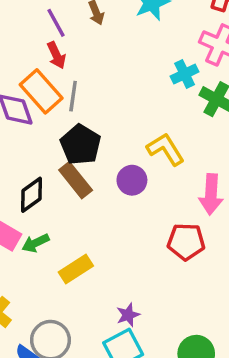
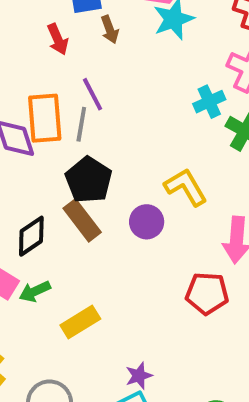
purple line: (56, 23) -> (93, 94), moved
red arrow: (56, 55) -> (58, 39), moved
orange rectangle: (41, 91) -> (45, 118), turned 36

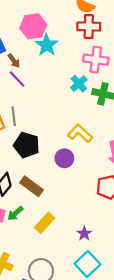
purple line: (93, 94) -> (17, 79), moved
brown rectangle: (82, 220) -> (32, 186), moved
purple star: (139, 376) -> (84, 234), moved

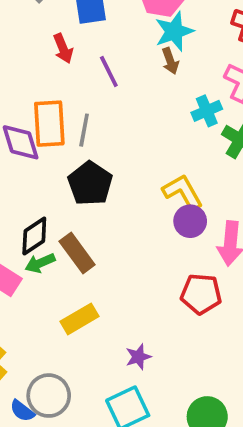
brown arrow: (14, 61) -> (170, 61), moved
purple circle: (64, 158) -> (190, 221), moved
green arrow: (15, 214) -> (40, 263), moved

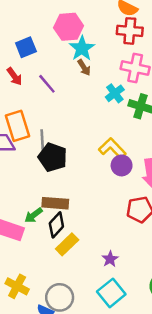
gray line: (84, 130) -> (42, 140), moved
black diamond: (34, 236) -> (56, 225), moved
brown rectangle: (77, 253) -> (55, 203), turned -35

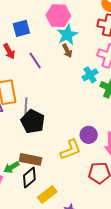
yellow L-shape: (112, 148) -> (71, 150), moved, turned 105
yellow rectangle: (67, 244) -> (47, 195), moved

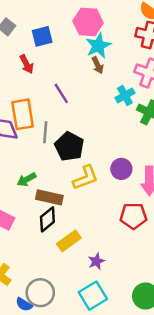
purple line: (35, 60) -> (61, 93), moved
black pentagon: (33, 121) -> (69, 146), moved
yellow L-shape: (71, 150) -> (86, 178), moved
green arrow: (11, 167) -> (27, 179), moved

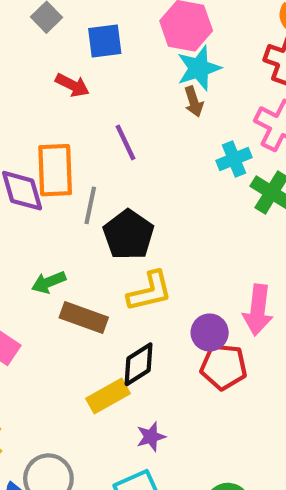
red arrow: (27, 64) -> (72, 85), turned -42
purple circle: (121, 169) -> (210, 332), moved
black diamond: (47, 219) -> (139, 364), moved

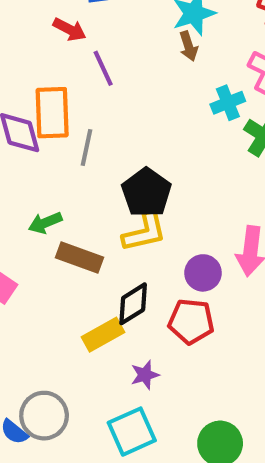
purple line: (126, 142) -> (103, 68), moved
black pentagon: (128, 235) -> (146, 193), moved
red pentagon: (224, 367) -> (191, 321), moved

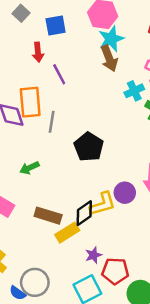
red arrow: (70, 29) -> (38, 52), turned 60
brown arrow: (189, 46) -> (109, 58), size x1.5
yellow L-shape: (144, 232) -> (103, 204), moved
brown rectangle: (80, 258) -> (48, 216), moved
red pentagon: (191, 321) -> (115, 271), moved

